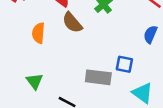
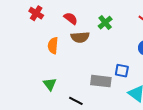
brown semicircle: (72, 23) -> (80, 37), turned -54

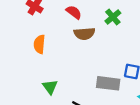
orange semicircle: (53, 46) -> (39, 44), moved

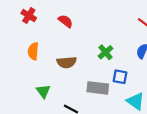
green cross: (113, 17) -> (106, 52), moved
brown semicircle: (84, 34) -> (67, 62), moved

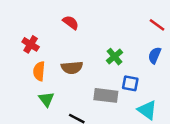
red cross: (29, 16) -> (31, 44), moved
orange semicircle: (33, 51) -> (39, 71), moved

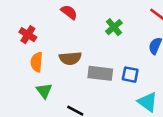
green cross: (114, 57) -> (114, 27), moved
gray rectangle: (106, 95) -> (100, 73), moved

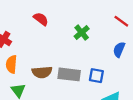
brown semicircle: (70, 58) -> (42, 72), moved

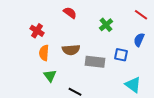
brown semicircle: (42, 72) -> (71, 50), moved
blue square: (96, 76) -> (121, 55), moved

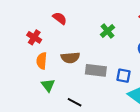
red semicircle: (70, 13) -> (60, 18), moved
blue square: (121, 55) -> (123, 76), moved

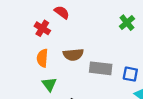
green cross: (108, 31) -> (127, 23), moved
red cross: (34, 37) -> (42, 28), moved

